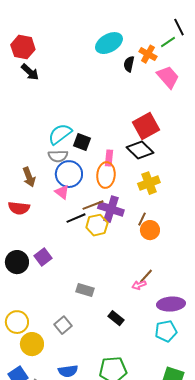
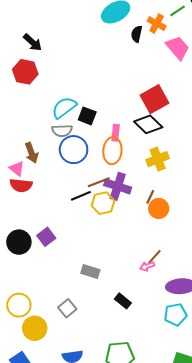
red hexagon: (23, 47) -> (25, 72), moved
pink triangle: (62, 192) -> (17, 169), moved

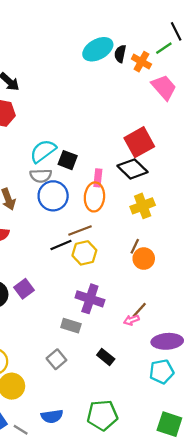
black semicircle: (137, 34) -> (120, 54), moved
purple cross: (118, 186) -> (90, 299), moved
gray square: (67, 308) -> (56, 359), moved

